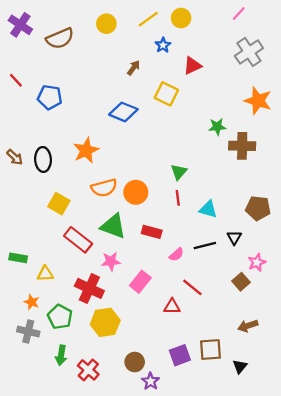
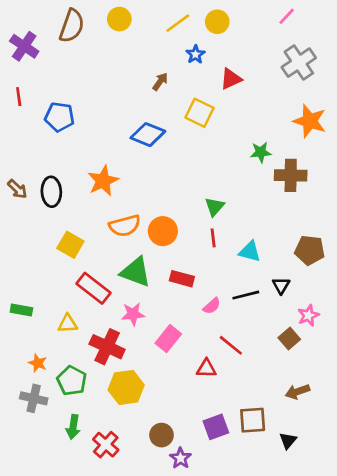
yellow circle: (106, 24) -> (119, 19), moved
purple cross: (20, 25) -> (24, 46), moved
brown semicircle: (60, 38) -> (72, 26), moved, turned -48
red line: (16, 80) -> (19, 97), turned 35
yellow triangle: (45, 274) -> (68, 324), moved

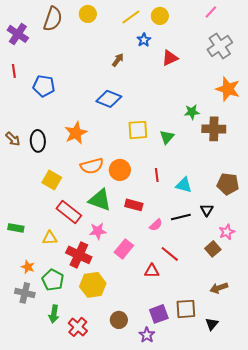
yellow square: (200, 113) -> (138, 130), moved, turned -30
green triangle: (215, 207) -> (167, 137), moved
purple star: (181, 458) -> (147, 335), moved

